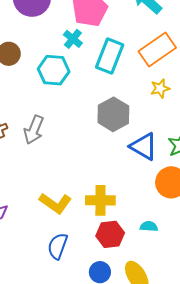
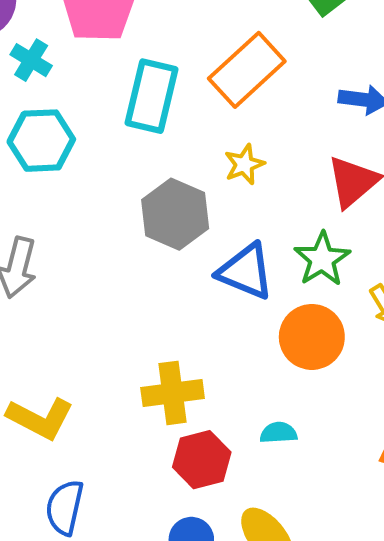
cyan cross: (73, 39) -> (31, 60), moved
yellow star: (160, 88) -> (244, 164), moved
yellow L-shape: (55, 203) -> (40, 418), moved
blue semicircle: (58, 246) -> (65, 507), moved

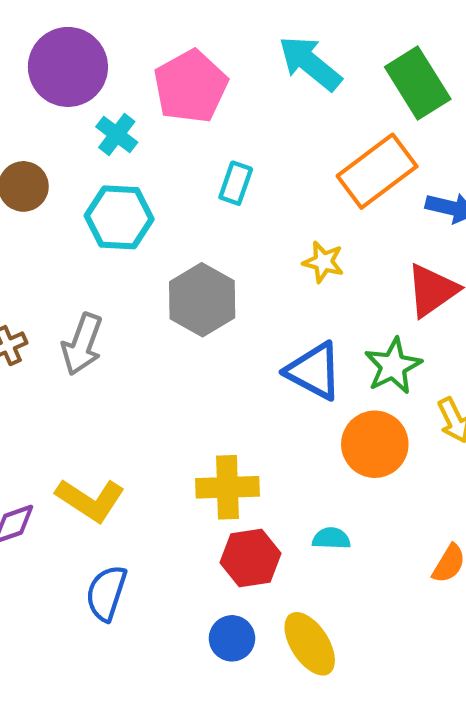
orange rectangle: (247, 70) -> (377, 171), moved
cyan rectangle: (152, 96) -> (236, 183), size x0.6
yellow star: (244, 164) -> (323, 262), turned 30
gray hexagon: (175, 214) -> (202, 300), moved

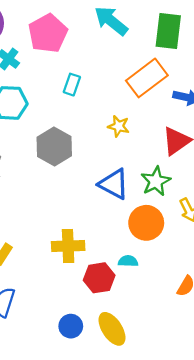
green rectangle: (418, 83) -> (168, 31), turned 39
cyan semicircle: (331, 538) -> (128, 261), moved
red hexagon: (250, 558) -> (99, 278), moved

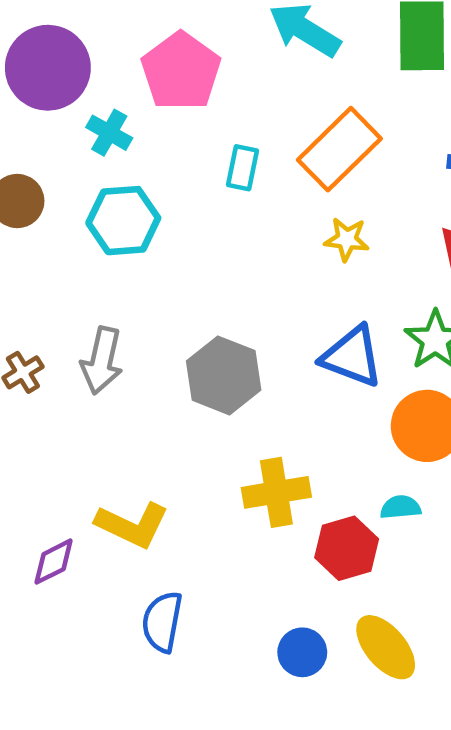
orange rectangle: (147, 78) -> (339, 149), moved
gray hexagon: (54, 147) -> (224, 375), moved

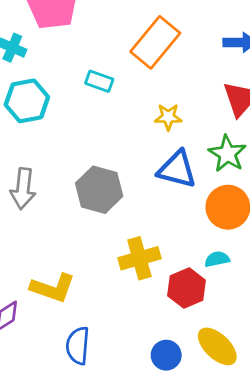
cyan rectangle: (243, 168) -> (99, 81), moved, turned -76
yellow star: (347, 239) -> (168, 117), moved

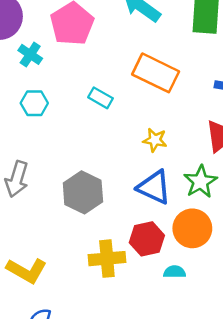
orange rectangle: (155, 42) -> (156, 73), turned 66
cyan hexagon: (27, 101) -> (34, 103), size x0.7
red hexagon: (187, 288) -> (147, 239), moved

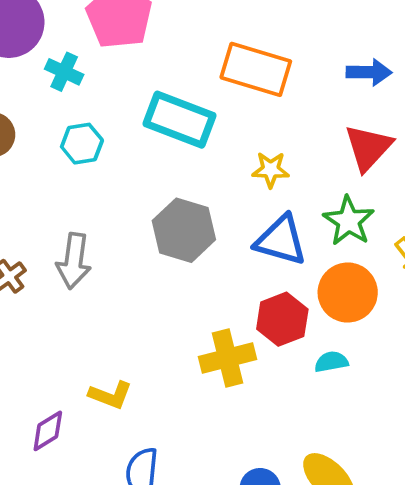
cyan rectangle: (101, 98) -> (179, 120), size x1.8
gray hexagon: (83, 192) -> (184, 230), moved
yellow L-shape: (27, 271) -> (110, 395), size x0.7

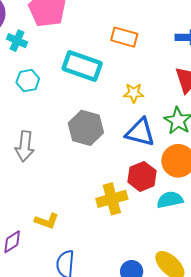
orange rectangle: (256, 69) -> (124, 37), size x0.7
cyan semicircle: (331, 362) -> (170, 200), size x1.4

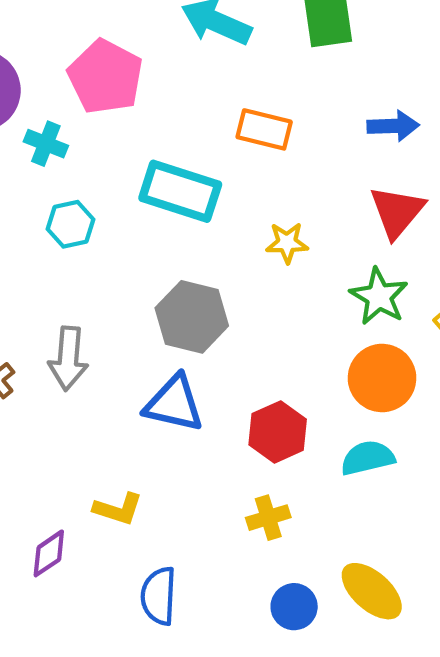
blue triangle: (140, 132) -> (174, 404), moved
red hexagon: (142, 176) -> (278, 432), moved
yellow cross: (112, 199) -> (268, 518), moved, size x0.7

